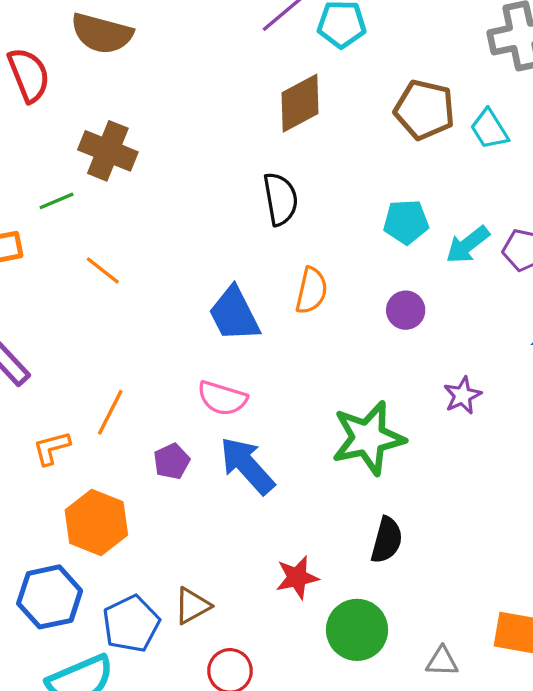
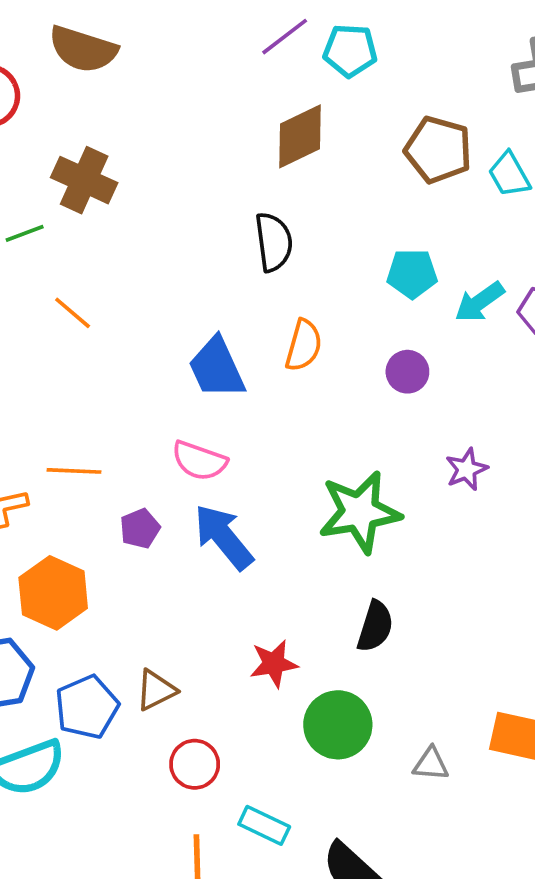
orange line: (110, 412) -> (74, 471), turned 63

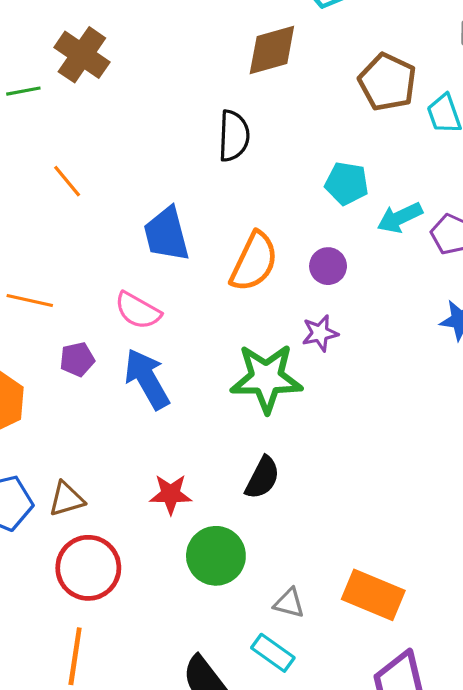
orange line: (73, 313) -> (67, 181), moved
orange semicircle: (304, 345) -> (254, 262), moved, size x1.4
purple star: (466, 469) -> (320, 333), moved
red circle: (195, 764) -> (88, 568), size x1.5
cyan rectangle: (264, 825) -> (273, 653), moved

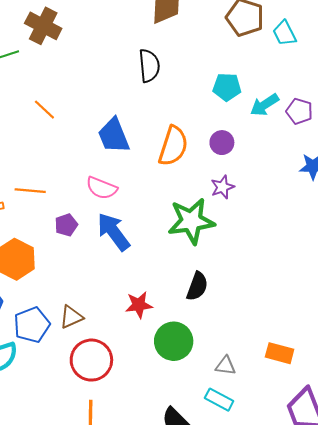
orange rectangle: (373, 595) -> (280, 353), size x0.7

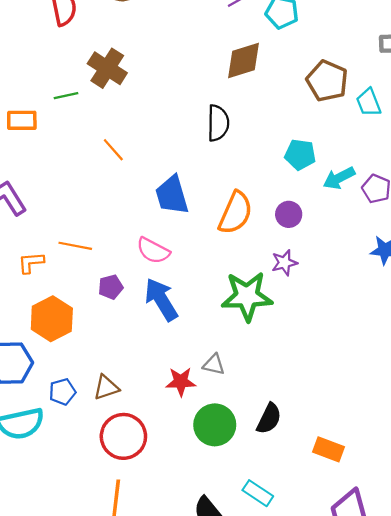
orange line: (44, 110) -> (113, 150), moved
black semicircle: (197, 286) -> (269, 419), moved
blue pentagon: (32, 325) -> (62, 392), size x0.7
gray triangle: (225, 366) -> (214, 365), moved

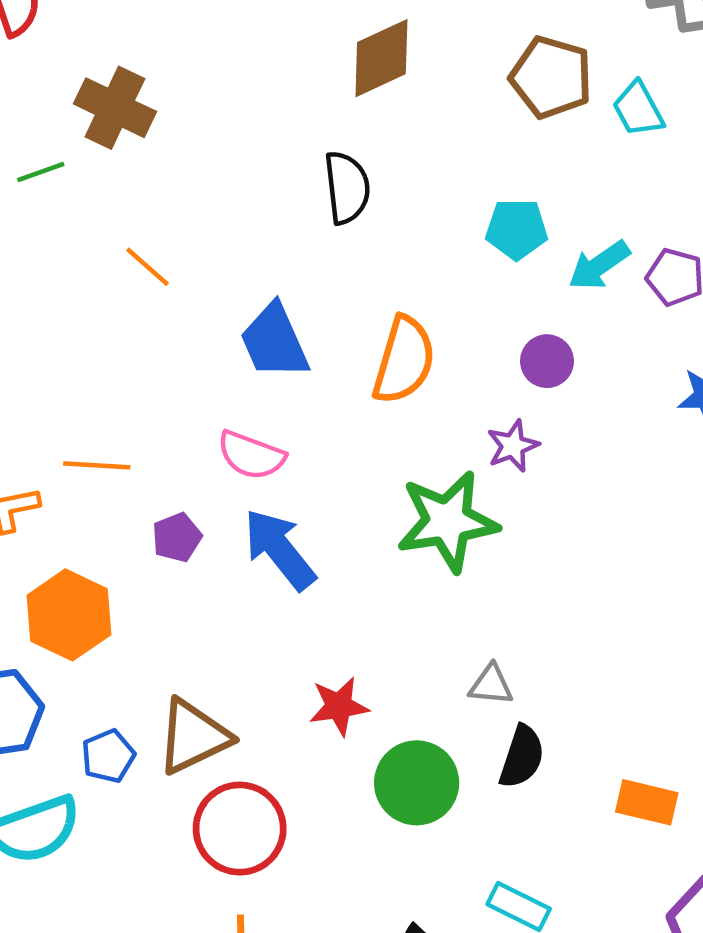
purple circle: (289, 214) -> (547, 361), moved
gray triangle: (214, 365) -> (491, 685), moved
brown triangle: (106, 387) -> (193, 737), size x1.5

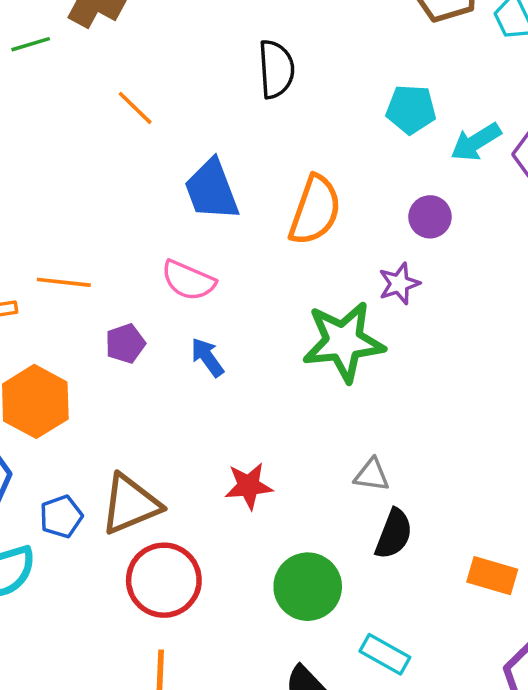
orange line: (147, 267) -> (135, 108), moved
blue arrow: (280, 549) -> (207, 357), size x0.6
green circle: (417, 783) -> (308, 587), moved

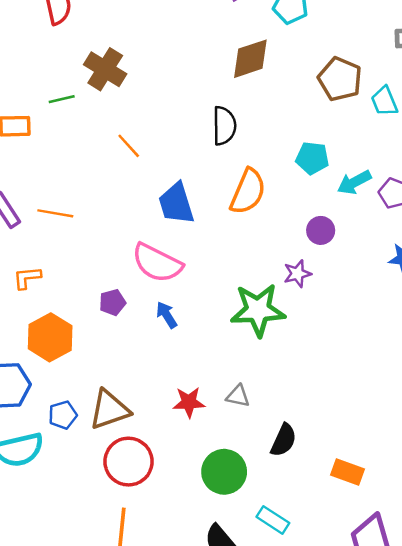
orange semicircle: (315, 210) -> (248, 191), moved
pink semicircle: (188, 280) -> (157, 263), size x1.4
orange line: (64, 282) -> (55, 213), moved
gray triangle: (372, 475) -> (238, 396), moved

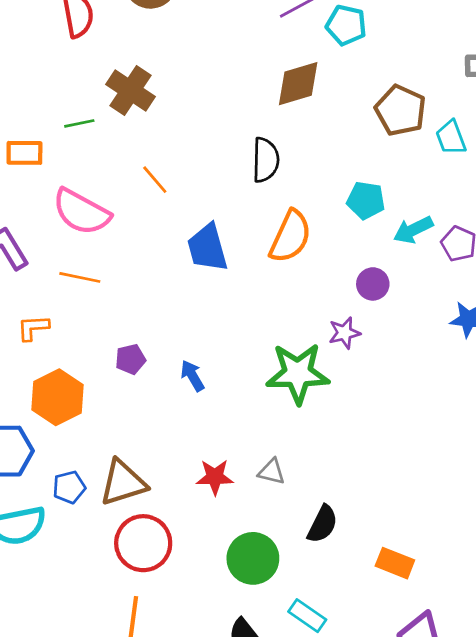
orange line: (55, 213) -> (80, 277), moved
pink semicircle: (157, 263) -> (81, 212), moved

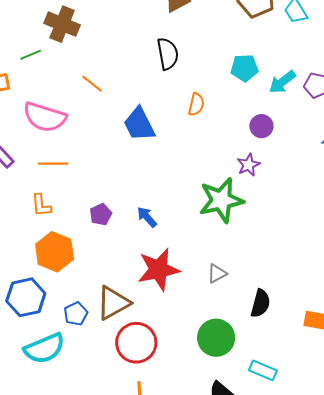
orange semicircle: (290, 236) -> (196, 104), size x0.6
orange L-shape: (33, 328) -> (41, 205), moved, turned -80
gray triangle: (272, 472) -> (217, 274), turned -30
red star: (215, 477) -> (159, 270), moved, size x1.6

